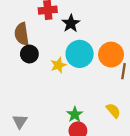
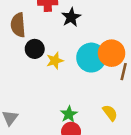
black circle: (29, 54) -> (35, 49), moved
cyan circle: (80, 54) -> (91, 58), moved

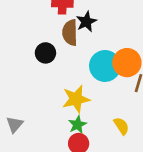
brown semicircle: (18, 25) -> (70, 33), moved
yellow star: (55, 61) -> (76, 99), moved, size x1.5

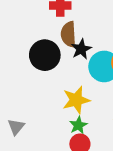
black star: (86, 22) -> (81, 49), moved
black circle: (45, 53) -> (45, 55), size x1.5

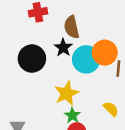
brown semicircle: (69, 34) -> (72, 27), moved

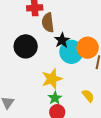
brown semicircle: (72, 27) -> (48, 23), moved
black star: (63, 48) -> (62, 40), moved

